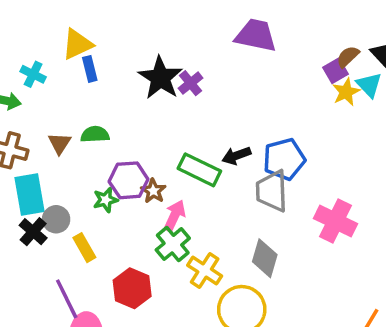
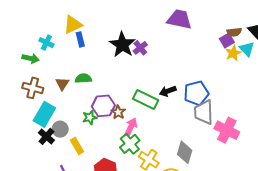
brown semicircle: (348, 57) -> (234, 32), turned -144
gray trapezoid: (272, 191) -> (204, 112), moved
cyan rectangle: (30, 195) -> (44, 114), turned 40

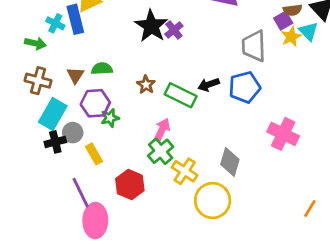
blue rectangle: (80, 39) -> (75, 19), moved, size x1.5
purple hexagon: (103, 106) -> (95, 103), moved
brown star: (118, 112) -> (146, 85), moved
gray trapezoid: (204, 112) -> (254, 46), moved
black cross: (46, 136) -> (55, 142), turned 35

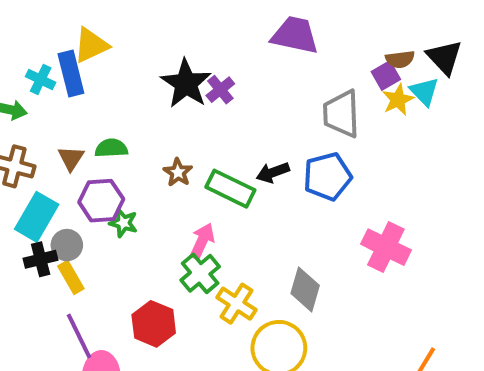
green star: (110, 118) -> (123, 223), turned 30
yellow rectangle: (94, 154) -> (71, 277), moved

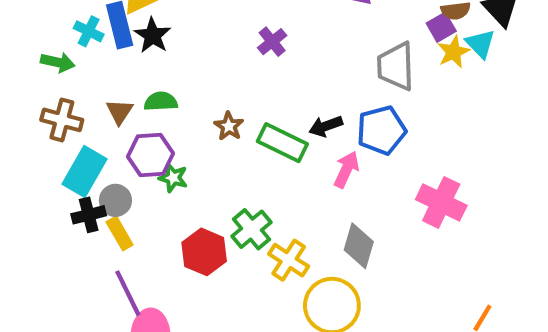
black star: (186, 84) -> (153, 35), moved, size x0.7
pink arrow: (202, 241) -> (346, 169), moved
red hexagon: (154, 324) -> (204, 252), moved

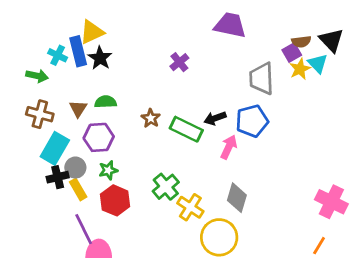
green star: (173, 178) -> (108, 170), moved, turned -30
pink cross: (441, 202) -> (331, 202), moved
red hexagon: (204, 252) -> (115, 200), moved

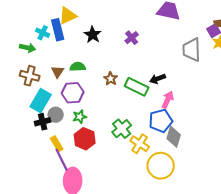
black star: (100, 58) -> (93, 35), moved
blue pentagon: (252, 121) -> (161, 121), moved
yellow rectangle: (78, 189) -> (57, 144), moved

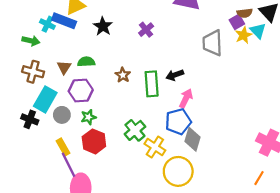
blue rectangle: (58, 30) -> (64, 21), turned -55
green rectangle: (137, 87) -> (152, 84), turned 60
black cross: (43, 122) -> (30, 119), moved, turned 35

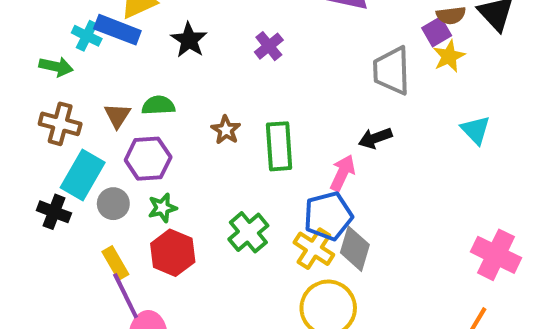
cyan triangle: (258, 31) -> (476, 130), moved
black arrow: (175, 75) -> (375, 138), moved
yellow cross: (155, 147) -> (314, 249), moved

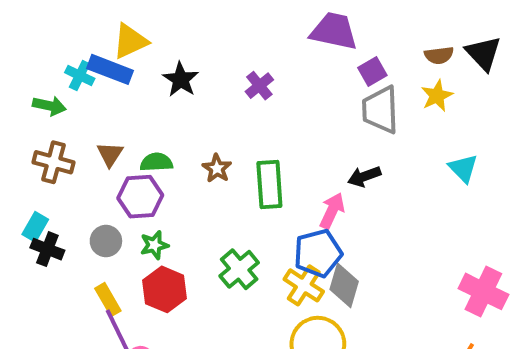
purple square: (437, 32) -> (372, 71), moved
green semicircle: (158, 105) -> (156, 162), moved
cyan rectangle: (83, 175) -> (35, 227), moved, size x0.6

